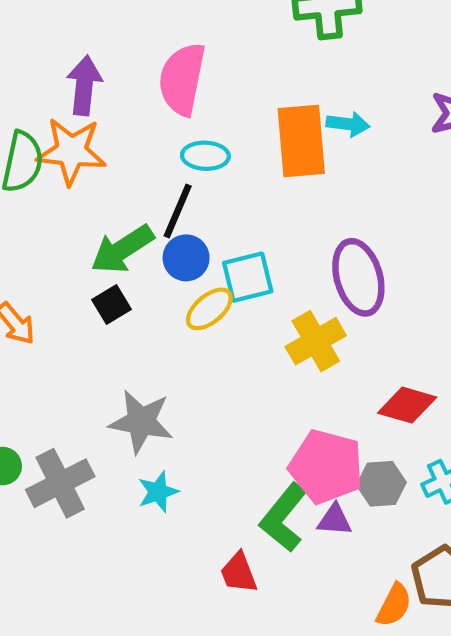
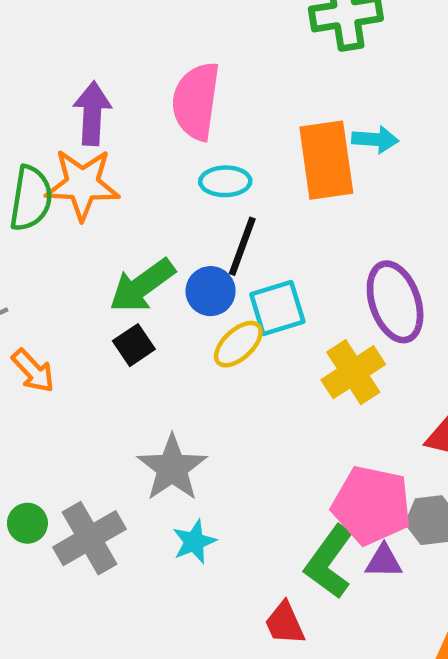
black line: (178, 211) -> (242, 246), moved
gray star: (141, 422) -> (172, 468), turned 30

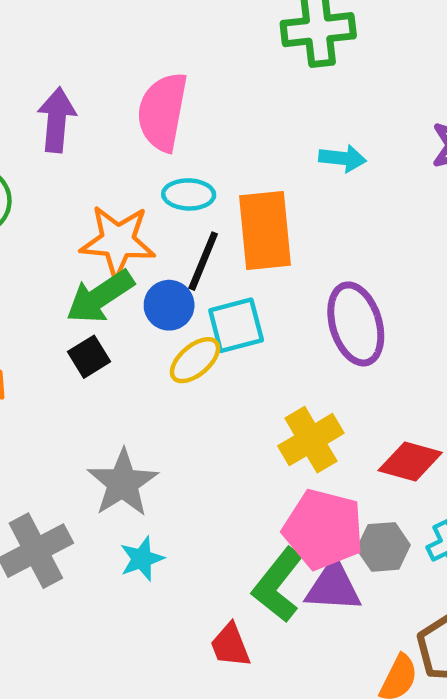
orange rectangle: (326, 160) -> (265, 230), moved
orange star: (82, 184) -> (118, 241), moved
yellow cross: (353, 372) -> (311, 440), moved
purple triangle: (384, 561) -> (333, 587), size x1.5

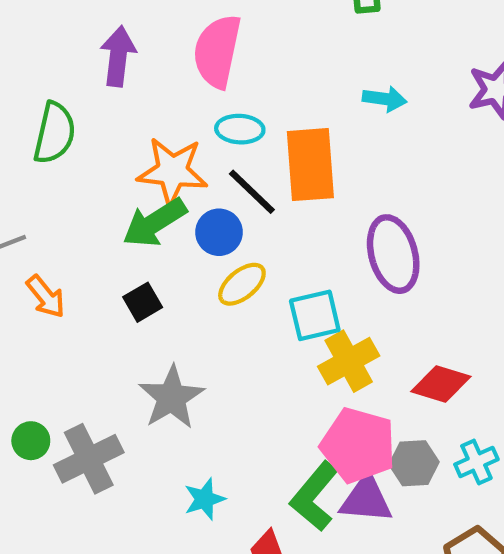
black line: (203, 261) -> (252, 192), turned -70
cyan square: (236, 325) -> (315, 315), moved
black square: (89, 357) -> (143, 302), moved
cyan star: (142, 559) -> (205, 499), moved

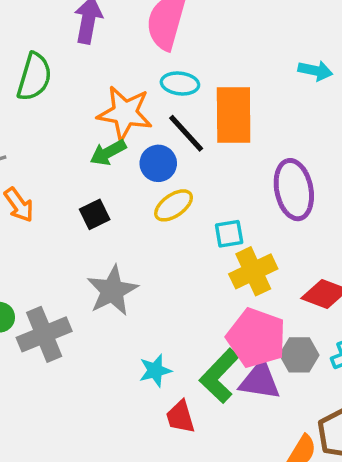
cyan arrow: (385, 99) -> (315, 71), moved
green arrow: (155, 223) -> (108, 153), size x0.7
cyan square: (315, 315) -> (229, 234), size x0.7
cyan star: (205, 499) -> (155, 371), moved

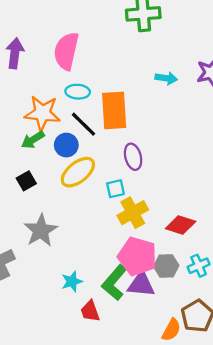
purple ellipse: (294, 190) -> (133, 157), moved, size x0.7
yellow ellipse: (174, 205) -> (78, 172), size x1.4

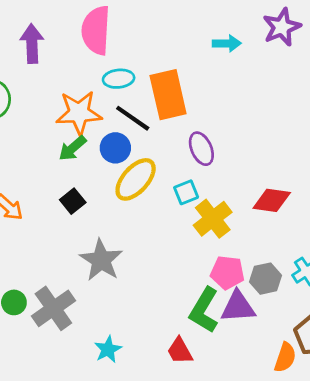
red diamond: (181, 225) -> (272, 200), moved
pink pentagon: (137, 256) -> (227, 272), size x0.7
cyan star: (72, 282) -> (108, 349), moved

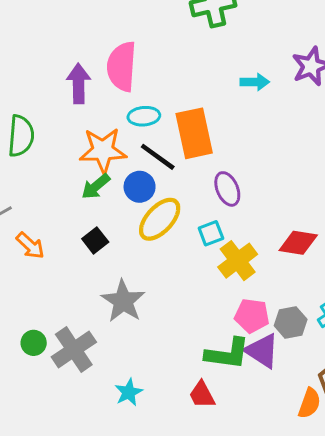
purple arrow: (32, 44) -> (79, 84), moved
purple triangle: (238, 307) -> (262, 351), turned 36
green L-shape: (204, 310) -> (227, 354), turned -114

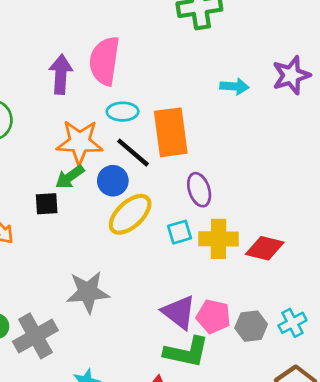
black square: (95, 240) -> (47, 204), moved, turned 30
yellow cross: (238, 261) -> (219, 239), moved, turned 33
gray star: (123, 301) -> (88, 292), turned 30
purple triangle: (262, 351) -> (179, 312), moved

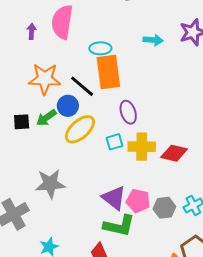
purple arrow: (61, 74) -> (32, 31), size x0.6
cyan ellipse: (123, 112) -> (100, 48), moved
green arrow: (70, 177) -> (46, 118), moved

